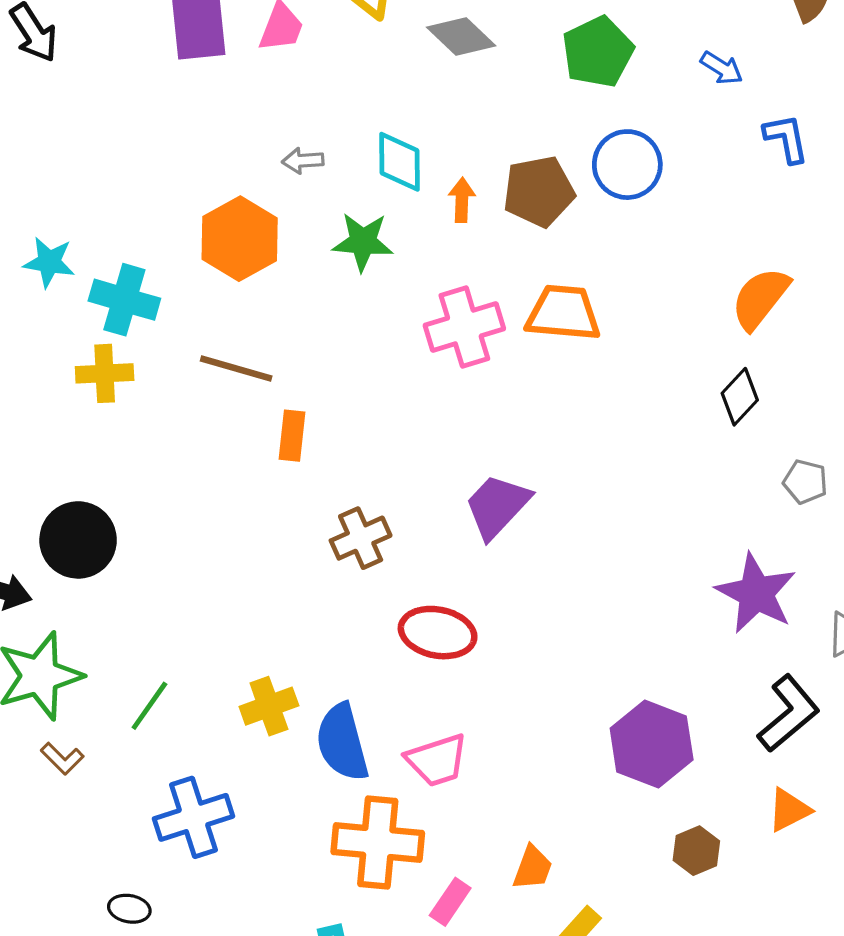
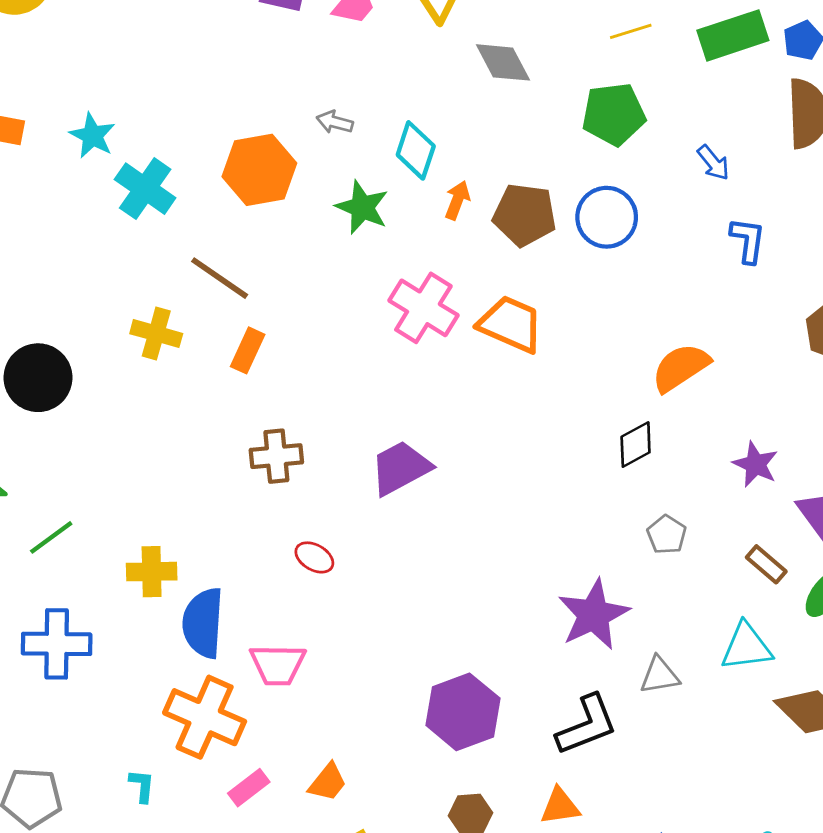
pink cross: (464, 327) -> (423, 308), turned 30
yellow cross: (105, 373) -> (156, 334), moved
red ellipse: (438, 633) -> (314, 557), size x0.6

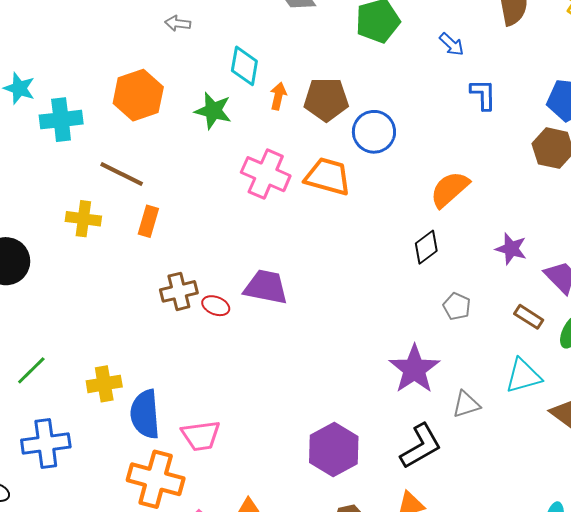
gray arrow: (335, 122) -> (178, 23), moved
cyan cross: (145, 189) -> (61, 120), turned -33
blue circle: (607, 217) -> (374, 132), moved
purple trapezoid: (400, 468) -> (266, 287), turned 48
red ellipse: (314, 557) -> (216, 306), moved

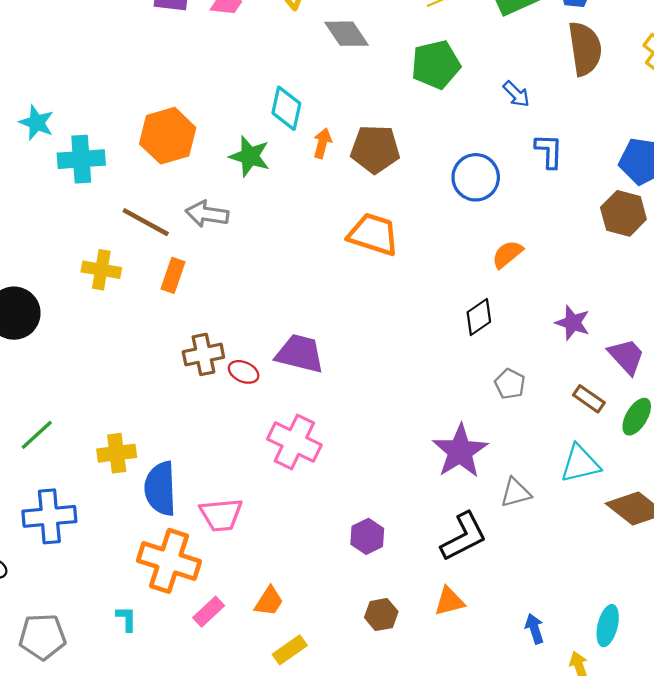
gray arrow: (178, 23) -> (207, 214), moved, size x1.5
blue circle: (374, 132) -> (476, 177), moved
pink cross: (266, 174) -> (294, 442), moved
orange semicircle: (450, 189) -> (507, 254), size x0.7
purple hexagon: (334, 450) -> (367, 536), size x0.6

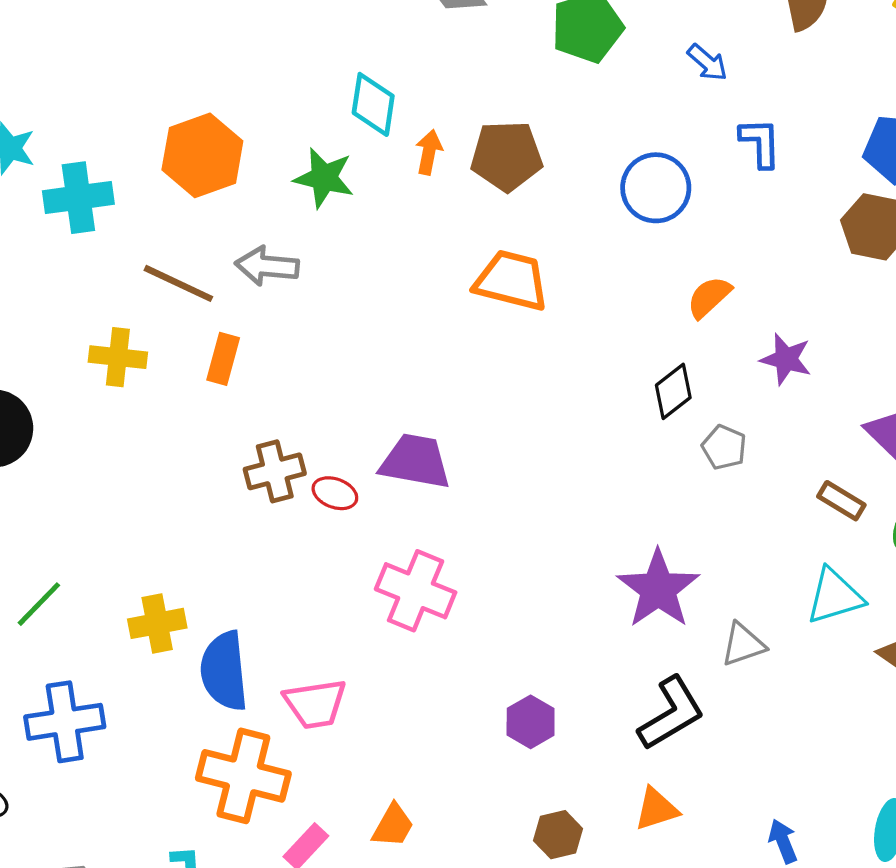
purple star: (573, 323) -> (786, 359), moved
gray pentagon: (510, 384) -> (724, 447), moved

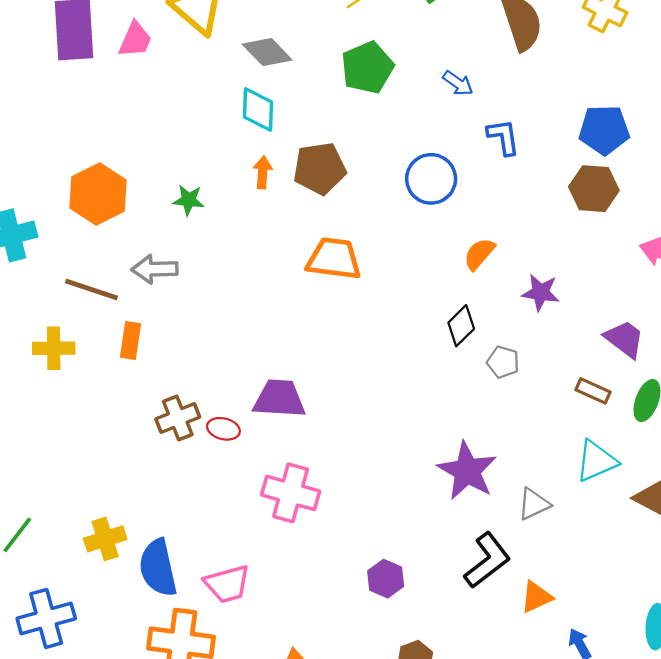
cyan diamond: (373, 104) -> (258, 110), moved
green star: (324, 178) -> (189, 200), size x0.7
orange triangle: (656, 809) -> (536, 597), moved

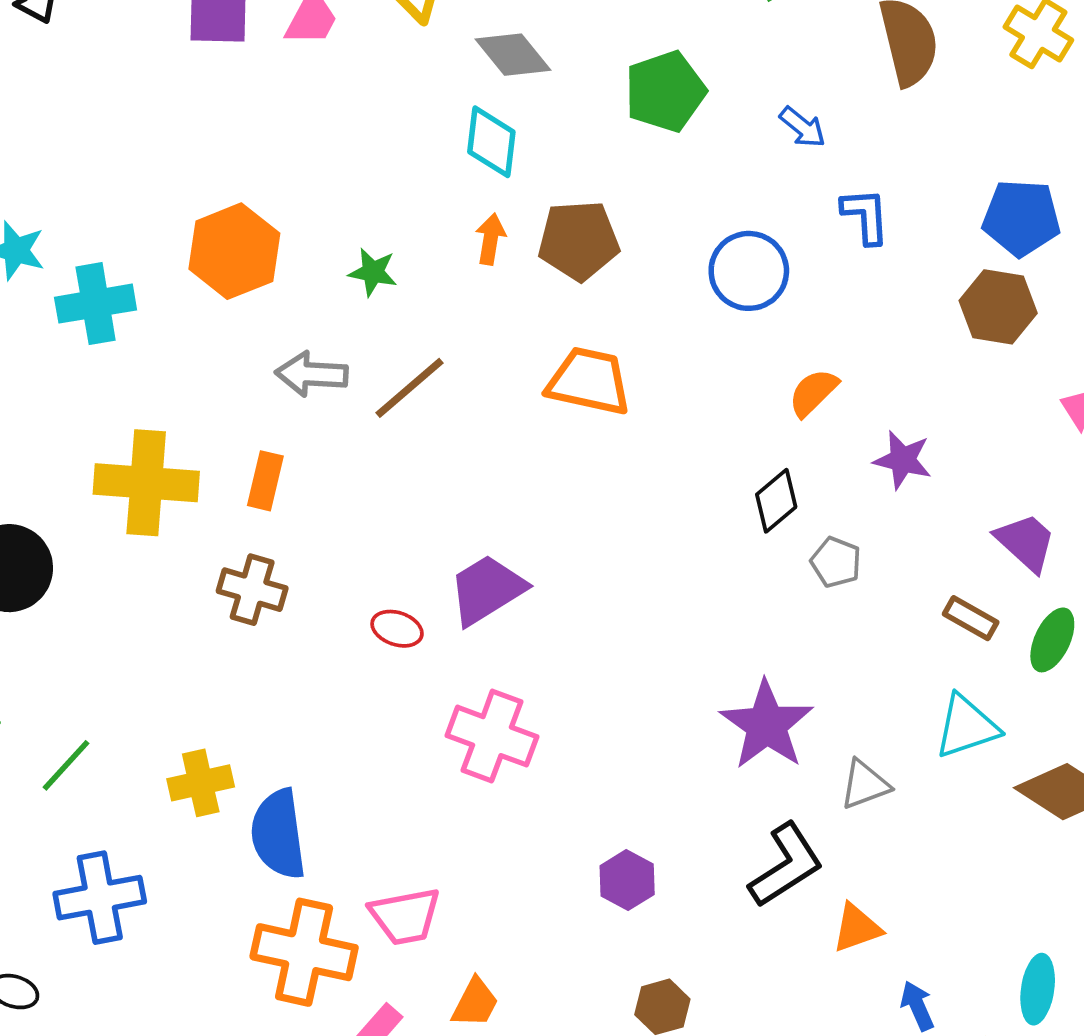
brown line: (91, 289) -> (410, 388), moved, turned -64
yellow cross: (54, 348) -> (146, 483), size x1.6
purple trapezoid: (279, 399) -> (487, 590), turned -40
brown cross: (178, 418) -> (252, 590), moved, turned 33
pink trapezoid: (227, 584) -> (405, 916), moved

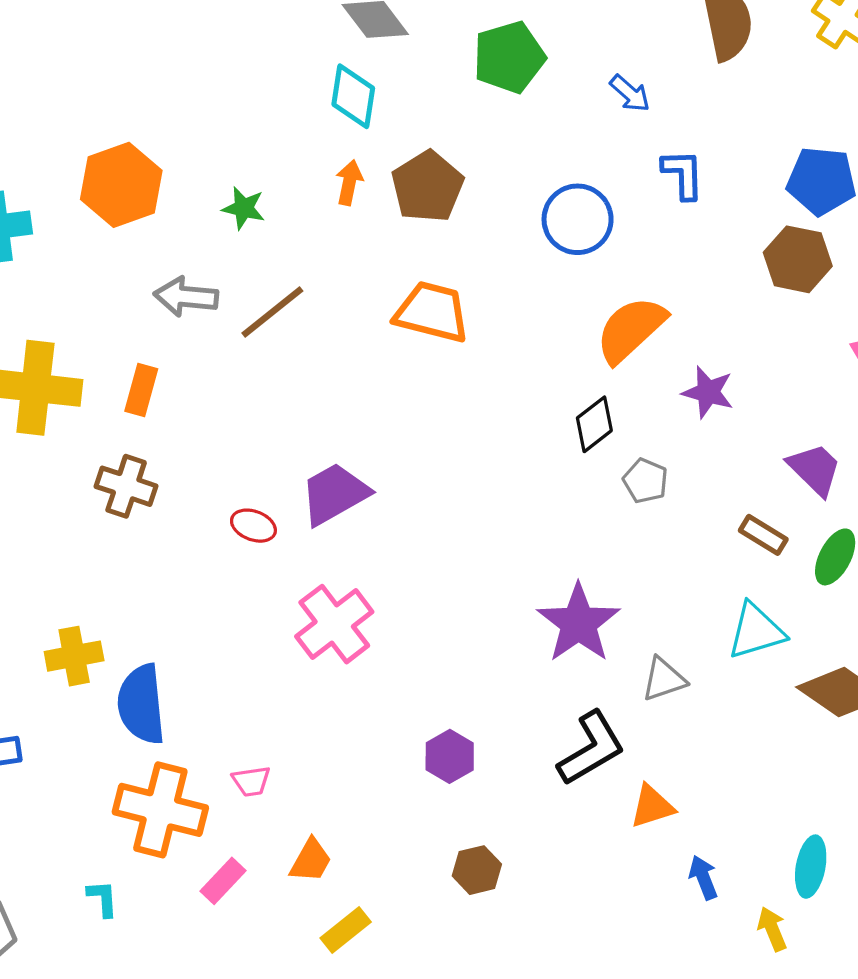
brown pentagon: (579, 240) -> (427, 187), turned -30
orange semicircle: (813, 393) -> (631, 329), size x1.6
pink cross: (492, 736) -> (334, 624), turned 30
pink trapezoid: (405, 916) -> (251, 781), size x0.6

